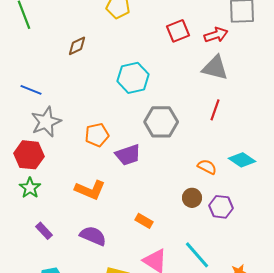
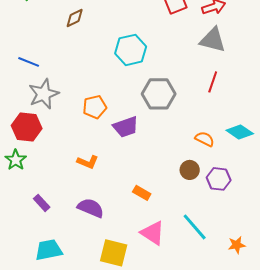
green star: (30, 188) -> (16, 160), moved
orange L-shape: (90, 190) -> (88, 162), size x0.7

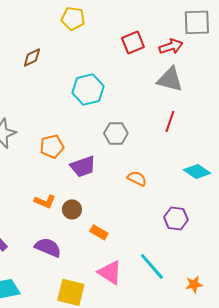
gray hexagon: (159, 94) -> (116, 133), size x0.7
orange semicircle: (205, 139) -> (137, 178), moved
brown circle: (190, 170) -> (72, 209), moved

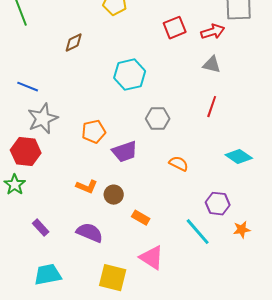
gray triangle: (170, 79) -> (212, 65), size x0.7
cyan line: (152, 266) -> (198, 232), moved
orange star: (194, 284) -> (242, 230), moved

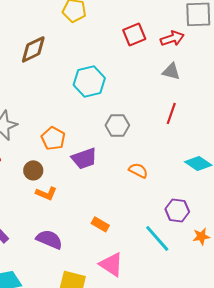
brown diamond: (74, 43) -> (33, 49), size x1.4
orange pentagon: (94, 132) -> (53, 138), turned -30
brown circle: (114, 195) -> (33, 170), moved

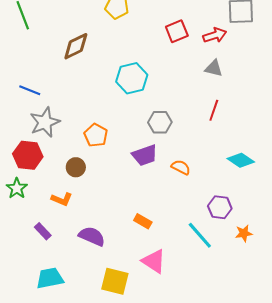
purple trapezoid: (84, 158) -> (145, 155), moved
orange L-shape: (46, 193) -> (62, 199), moved

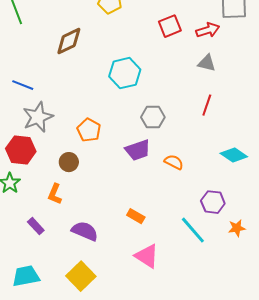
orange L-shape: (62, 199) -> (55, 194), turned 90
cyan trapezoid: (50, 278) -> (26, 276), moved
yellow square: (115, 281) -> (81, 276), moved, turned 32

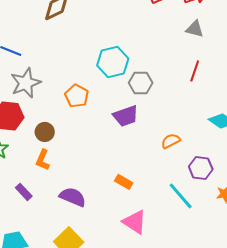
cyan hexagon: (125, 73) -> (113, 62), moved
brown circle: (69, 162) -> (45, 132), moved
orange semicircle: (174, 162) -> (171, 141), moved, turned -54

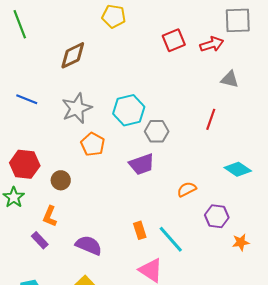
gray triangle: (195, 29) -> (230, 79), moved
gray star: (26, 83) -> (77, 108), moved
orange L-shape: (43, 160) -> (50, 216), moved
orange rectangle: (124, 182) -> (140, 230), turned 42
cyan line: (181, 196) -> (171, 239), moved

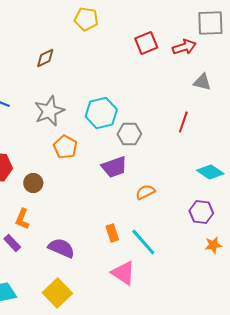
brown diamond: (73, 55) -> (45, 58), size x0.7
orange semicircle: (187, 189) -> (145, 192), moved
purple hexagon: (217, 216) -> (201, 212), moved

